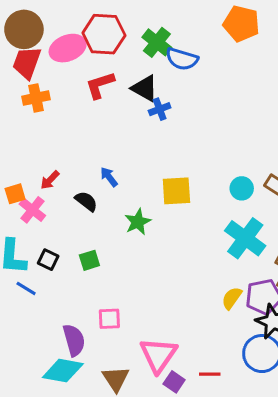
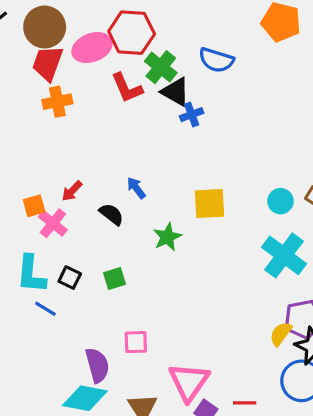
green cross: (157, 42) -> (161, 67), moved
red L-shape: (100, 85) -> (127, 88), turned -96
yellow semicircle: (232, 298) -> (281, 334), moved

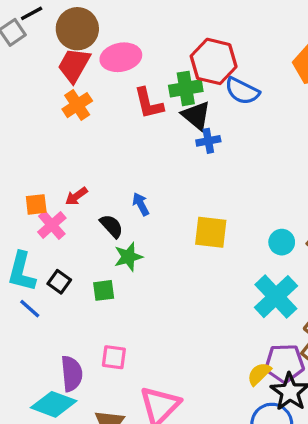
red hexagon: (132, 33) -> (214, 61), moved
green cross: (161, 67) -> (186, 88), turned 32
orange cross: (57, 102) -> (77, 105), turned -32
green star: (167, 237) -> (128, 257), moved

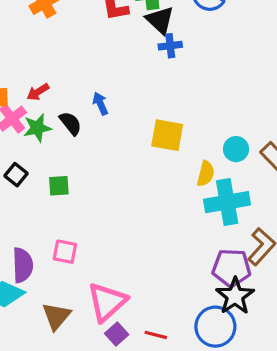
green star: (128, 257) -> (37, 128), moved
cyan cross: (276, 297) -> (227, 202), turned 30
yellow semicircle: (259, 374) -> (206, 174), moved, turned 145

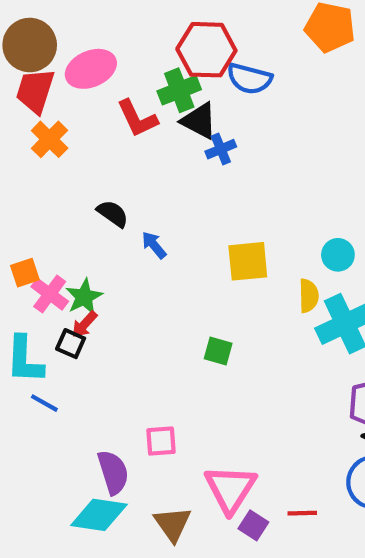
red arrow: (38, 92) -> (84, 324), moved
black semicircle: (70, 123) -> (113, 214), moved
black square: (16, 175) -> (71, 344), moved
green square: (59, 186) -> (218, 351), moved, turned 35

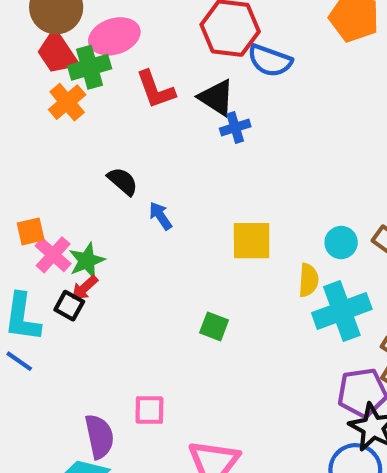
green cross: (179, 90) -> (90, 67), moved
red trapezoid: (35, 91) -> (57, 53), turned -57
blue line: (44, 403) -> (19, 361), moved

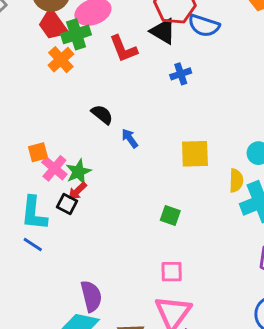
black triangle: (216, 98) -> (163, 31), moved
pink square: (149, 410) -> (172, 272), moved

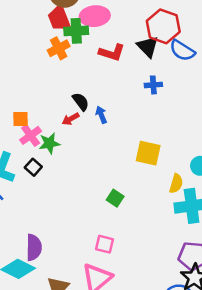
red L-shape: (123, 49) -> (112, 52), turned -65
blue arrow: (130, 138) -> (101, 115), moved
red arrow: (77, 191) -> (71, 119), moved

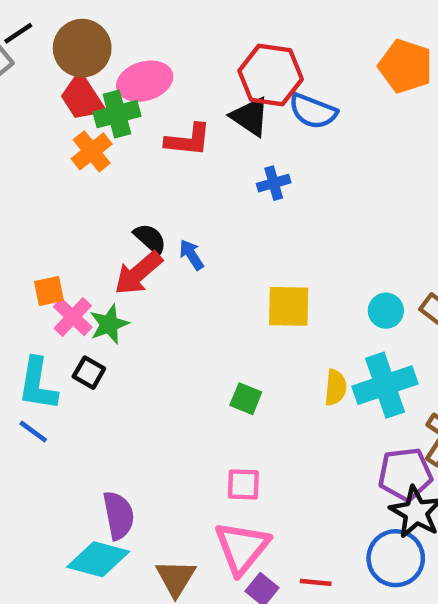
red arrow: (71, 119) -> (138, 273), size x1.6
yellow semicircle: (176, 184) -> (335, 388), moved

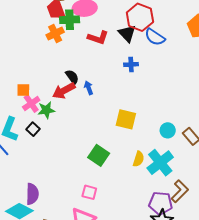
cyan cross: (385, 385) -> (160, 163), turned -32
green square: (246, 399) -> (99, 155), size x1.5

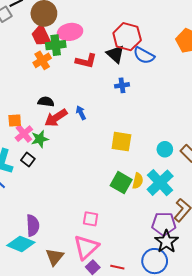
black semicircle: (72, 77) -> (46, 102), moved, turned -42
green square: (99, 155) -> (121, 183), moved

